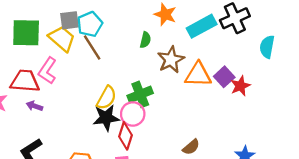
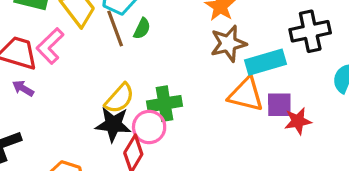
cyan rectangle: (202, 26) -> (266, 62), moved
green semicircle: (145, 40) -> (142, 29), moved
brown star: (171, 60) -> (228, 44), moved
purple square: (224, 77) -> (279, 105), turned 30

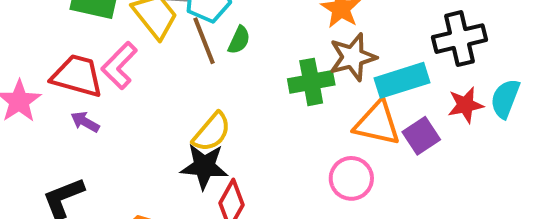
green cross: (164, 104) -> (311, 82), moved
purple square: (279, 105) -> (421, 136), turned -32
red star: (298, 121) -> (465, 105), moved
pink circle: (149, 127) -> (351, 178), moved

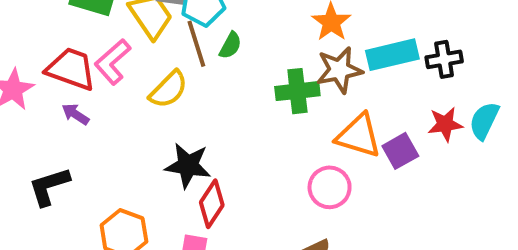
black cross: (459, 39) -> (444, 59), size x0.7
cyan rectangle: (402, 80) -> (392, 55), moved
yellow semicircle: (212, 132) -> (168, 89), moved

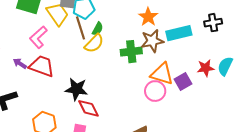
black cross: (444, 59) -> (213, 23), moved
red trapezoid: (71, 69) -> (42, 66), moved
yellow semicircle: (168, 89) -> (94, 43), moved
pink circle: (330, 187) -> (155, 91), moved
red diamond: (212, 204) -> (88, 108), turned -60

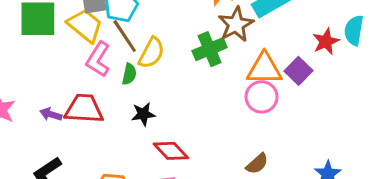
green semicircle: (98, 29) -> (129, 74), moved
pink L-shape: (38, 37) -> (98, 59), moved
black star: (76, 89) -> (143, 114), moved, size x0.7

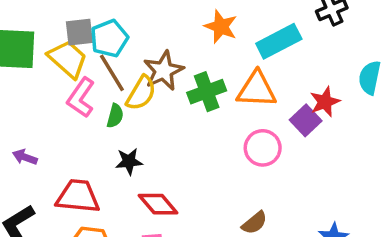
brown star: (236, 24) -> (164, 71), moved
red star: (326, 41) -> (325, 102), moved
orange triangle: (264, 69) -> (257, 90), moved
red trapezoid: (84, 109) -> (78, 196), moved

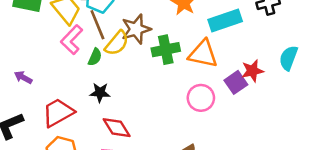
red trapezoid: (78, 196) -> (58, 113), turned -44

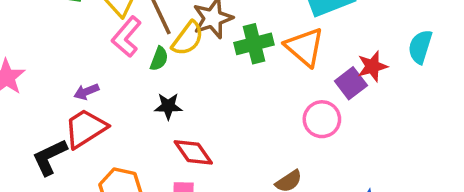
orange triangle: (203, 54) -> (305, 47), turned 32
purple arrow: (23, 77) -> (86, 92), moved, turned -48
pink circle: (201, 98) -> (322, 119), moved
red trapezoid: (58, 113) -> (85, 128), moved

